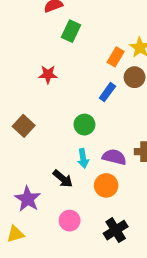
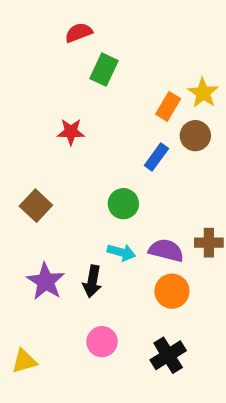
cyan arrow: (83, 158) -> (121, 252), turned -66
black arrow: (63, 179) -> (92, 281), turned 60
orange circle: (106, 185) -> (172, 291), moved
purple star: (28, 199) -> (46, 281), moved

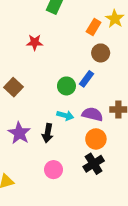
brown circle: (195, 136) -> (101, 53), moved
blue rectangle: (156, 157) -> (86, 79), moved
black cross: (168, 355) -> (94, 164), moved

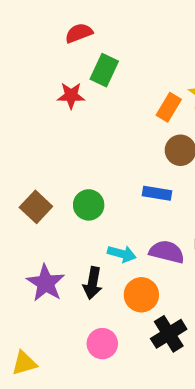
red star: (35, 42) -> (71, 96), moved
blue rectangle: (86, 79) -> (157, 193), turned 63
green circle: (66, 86) -> (89, 205), moved
orange circle: (96, 139) -> (141, 295), moved

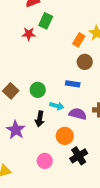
cyan arrow: (122, 254) -> (57, 106), moved
black arrow: (93, 283) -> (40, 119), moved

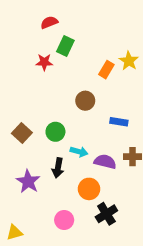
brown circle: (85, 62) -> (85, 101), moved
blue rectangle: (73, 84) -> (119, 122), moved

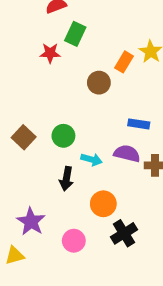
brown circle: (85, 101) -> (99, 83), moved
purple semicircle: (105, 162) -> (127, 154), moved
purple star: (28, 181) -> (31, 222), moved

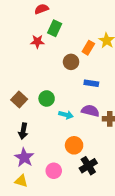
blue rectangle: (139, 124) -> (91, 83), moved
black arrow: (66, 179) -> (23, 131), moved
yellow triangle: (15, 255) -> (21, 181), moved, turned 32

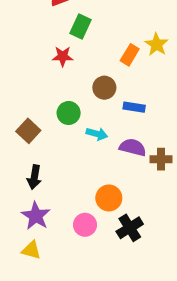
red star: (37, 42) -> (63, 56), moved
brown circle: (71, 62) -> (104, 88), moved
green circle: (47, 99) -> (69, 113), moved
cyan arrow: (66, 115) -> (97, 134), moved
pink circle: (54, 171) -> (85, 225), moved

